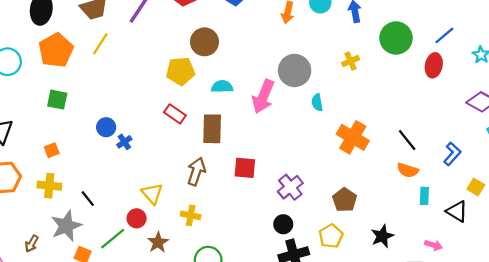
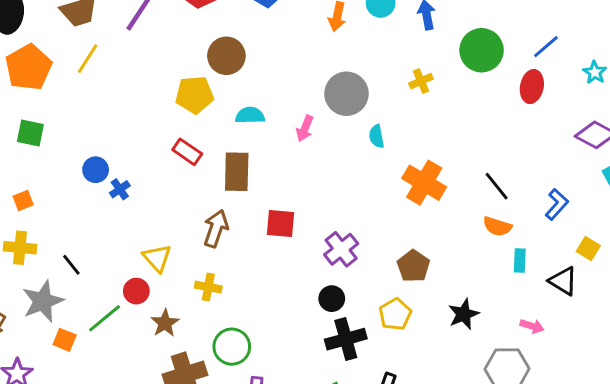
pink arrow: (263, 96) -> (305, 128), size x0.6

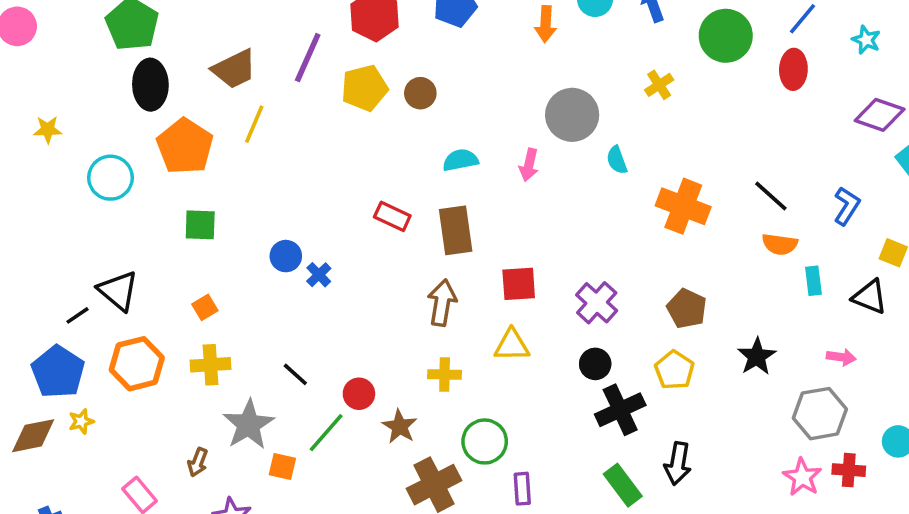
brown circle: (226, 56) -> (420, 93), size x0.7
yellow pentagon: (195, 95) -> (364, 88), moved
yellow triangle: (157, 258) -> (512, 345), moved, turned -40
black line: (71, 265) -> (295, 374), moved

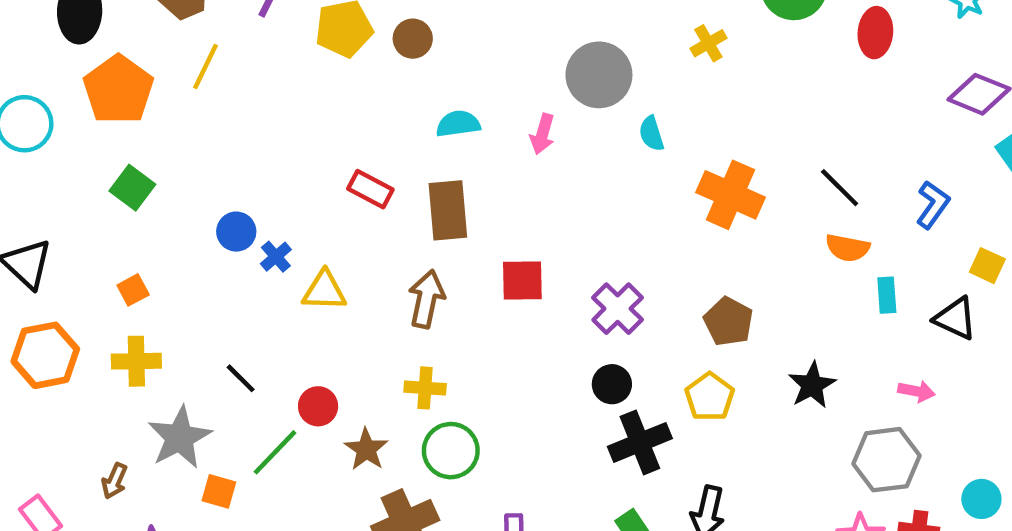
green square: (200, 225) -> (132, 188), turned 32
yellow triangle: (512, 345) -> (324, 291), moved
green circle: (485, 441) -> (451, 451), moved

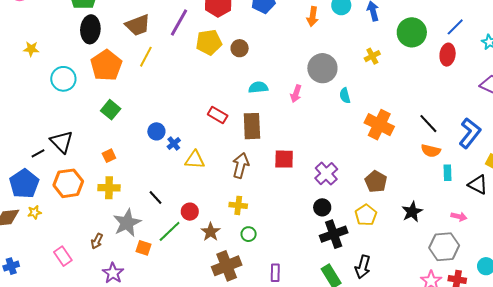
blue L-shape: (933, 205) -> (470, 133), size x1.4
green circle: (451, 451) -> (249, 234), size x0.6

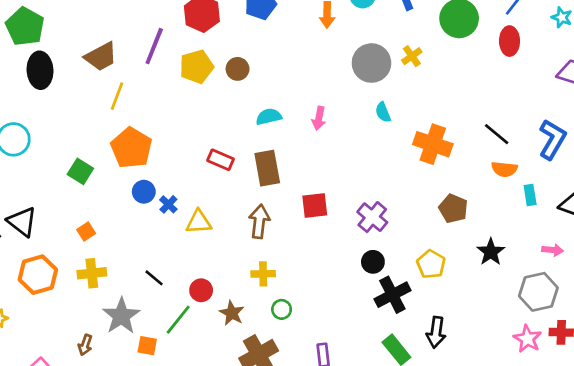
orange pentagon: (106, 65) -> (131, 148), moved
gray circle: (322, 68) -> (371, 63), moved
brown pentagon: (376, 182) -> (453, 209), moved

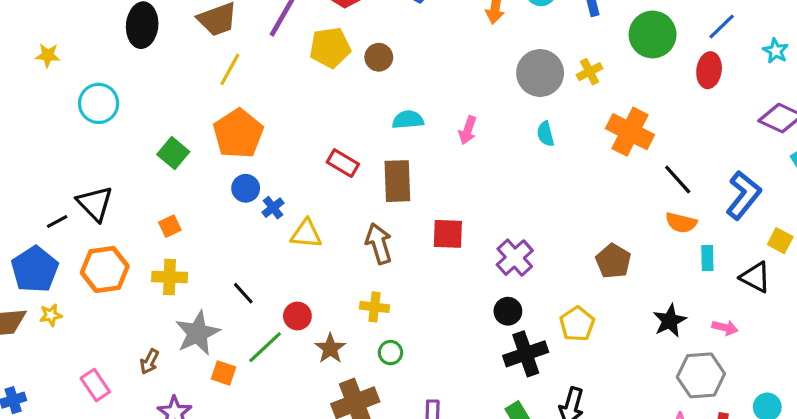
orange cross: (433, 144) -> (630, 132), moved
brown arrow: (259, 221) -> (379, 244), turned -32
black star: (491, 252) -> (670, 321), moved

